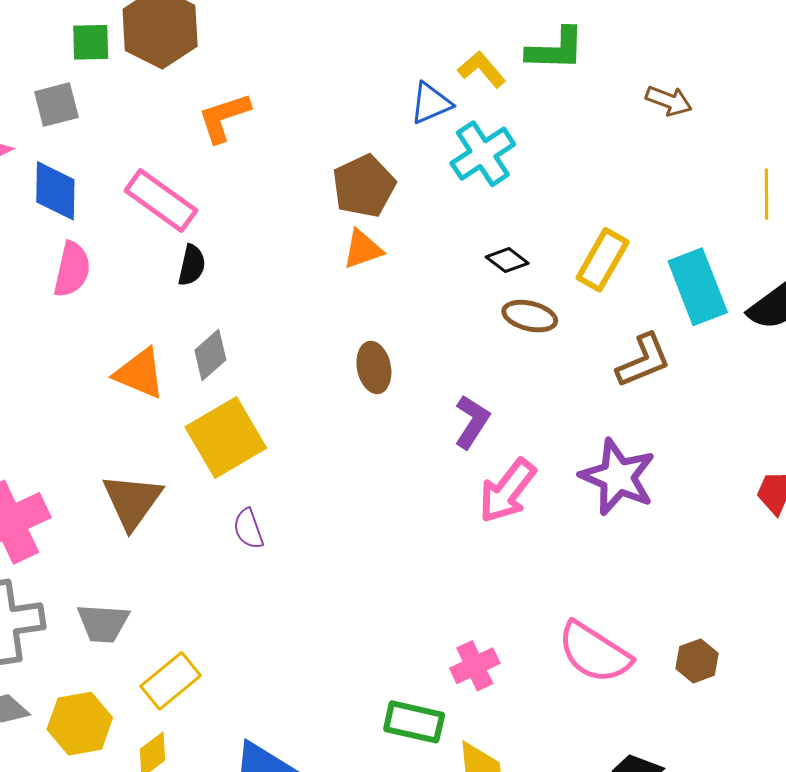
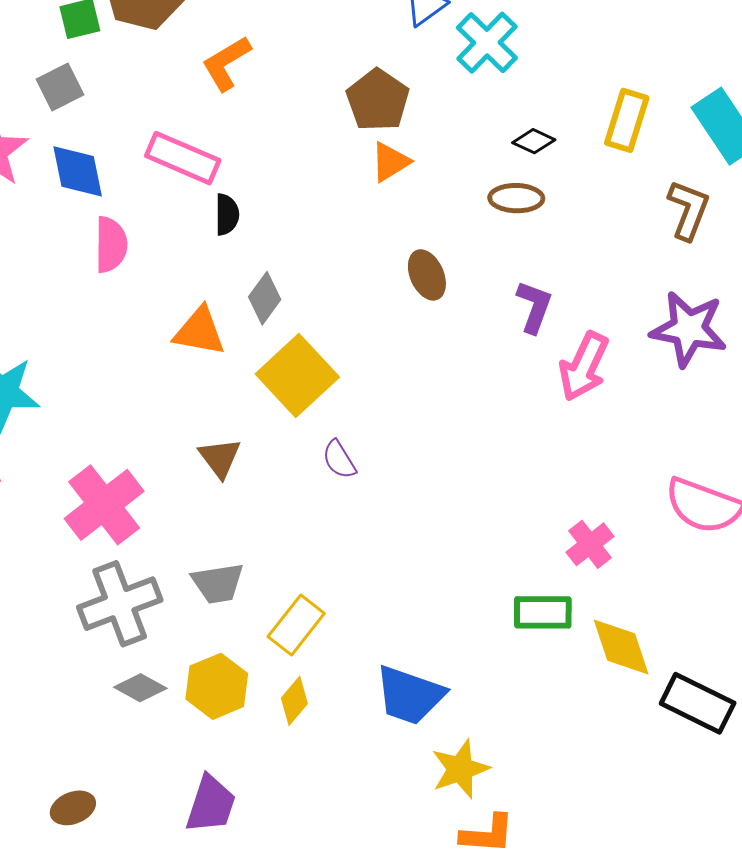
brown ellipse: (530, 316) -> (516, 198), moved
brown L-shape: (643, 361) -> (688, 210), turned -34
brown triangle: (132, 501) -> (220, 458), size x0.7

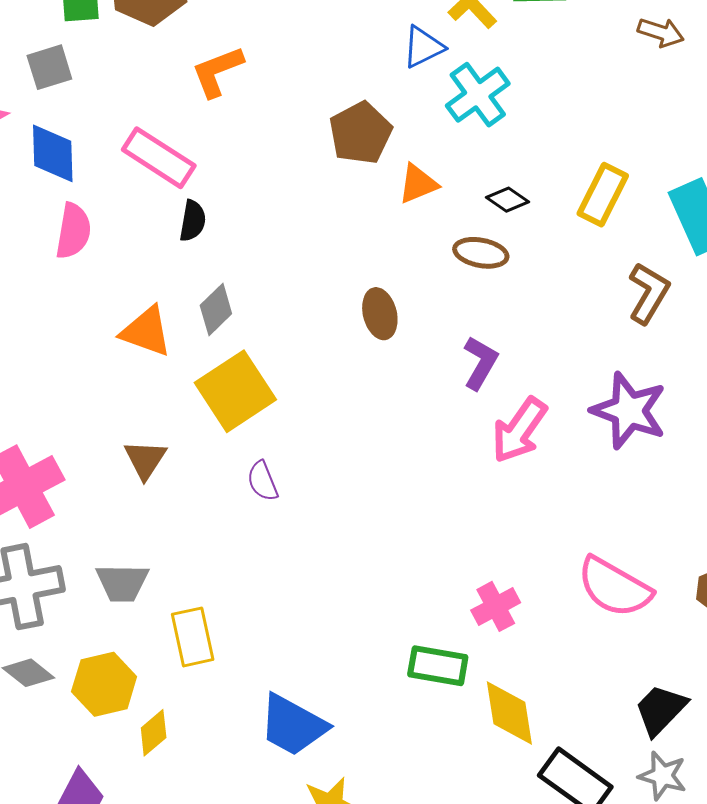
orange triangle: (390, 162) -> (418, 184), moved
yellow rectangle: (296, 625) -> (193, 637), turned -60
yellow diamond: (294, 701) -> (154, 733), moved

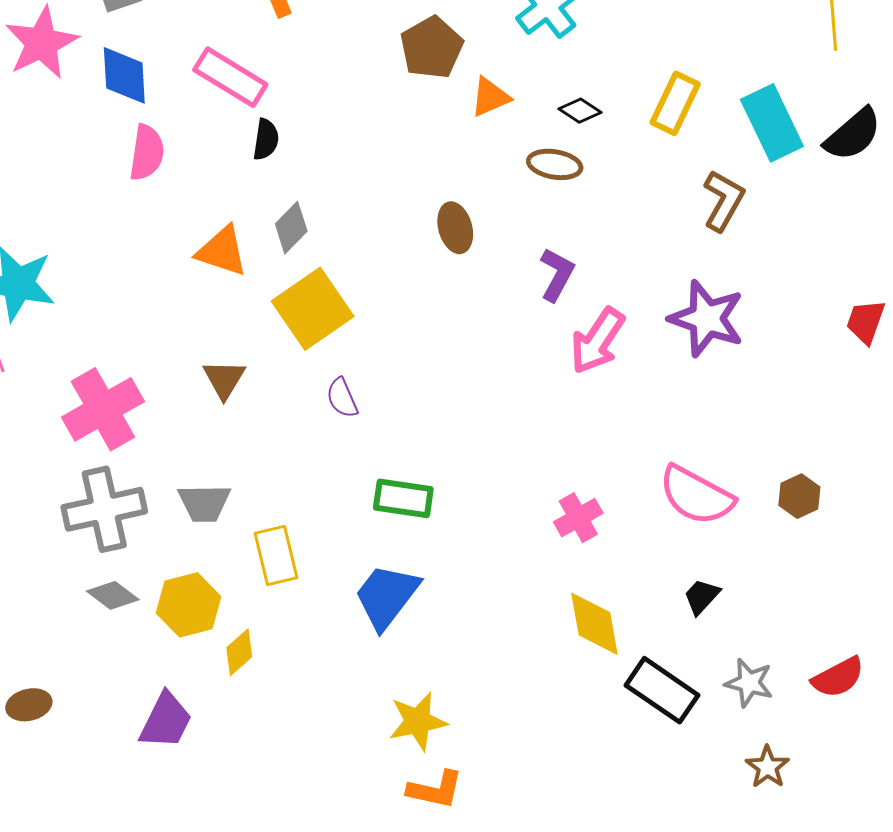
green rectangle: (438, 666) -> (403, 498), moved
black trapezoid: (661, 710) -> (702, 596), moved, size x0.7
blue trapezoid: (293, 725) -> (387, 596), moved, turned 100

